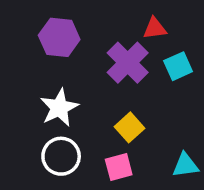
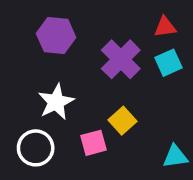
red triangle: (155, 28) -> (165, 27), moved
white circle: (61, 156) -> (36, 148), moved
pink square: (119, 167) -> (94, 143), moved

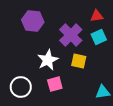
white star: (56, 102) -> (48, 60), moved
yellow square: (122, 121) -> (79, 61), moved, turned -35

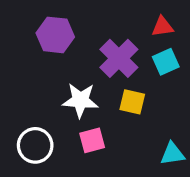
white star: (48, 60) -> (80, 100), turned 30

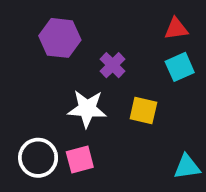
purple cross: (119, 58) -> (113, 65), moved, size x0.6
pink square: (92, 140) -> (80, 160), moved

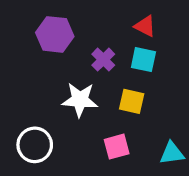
red triangle: (176, 29) -> (145, 26), moved, turned 35
cyan square: (180, 67) -> (143, 60), moved, turned 36
pink square: (80, 160) -> (117, 147), moved

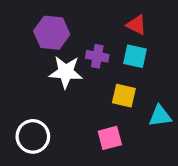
purple cross: (103, 60) -> (97, 56), turned -35
white star: (80, 100) -> (66, 72), moved
cyan triangle: (172, 153) -> (160, 116), moved

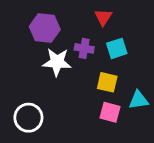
red triangle: (137, 25) -> (103, 17), moved, turned 36
cyan square: (135, 56) -> (117, 48), turned -30
pink square: (110, 138) -> (110, 112), moved, turned 30

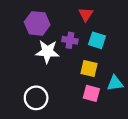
cyan square: (117, 48) -> (97, 40), turned 36
white circle: (28, 118) -> (36, 98), moved

